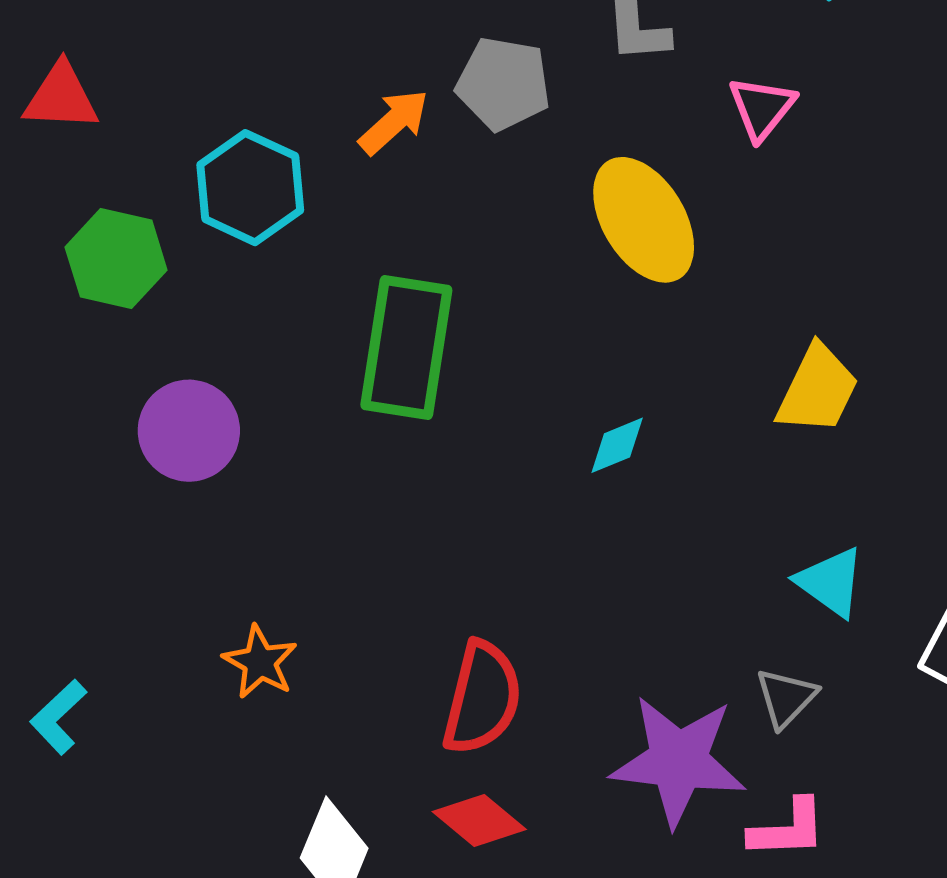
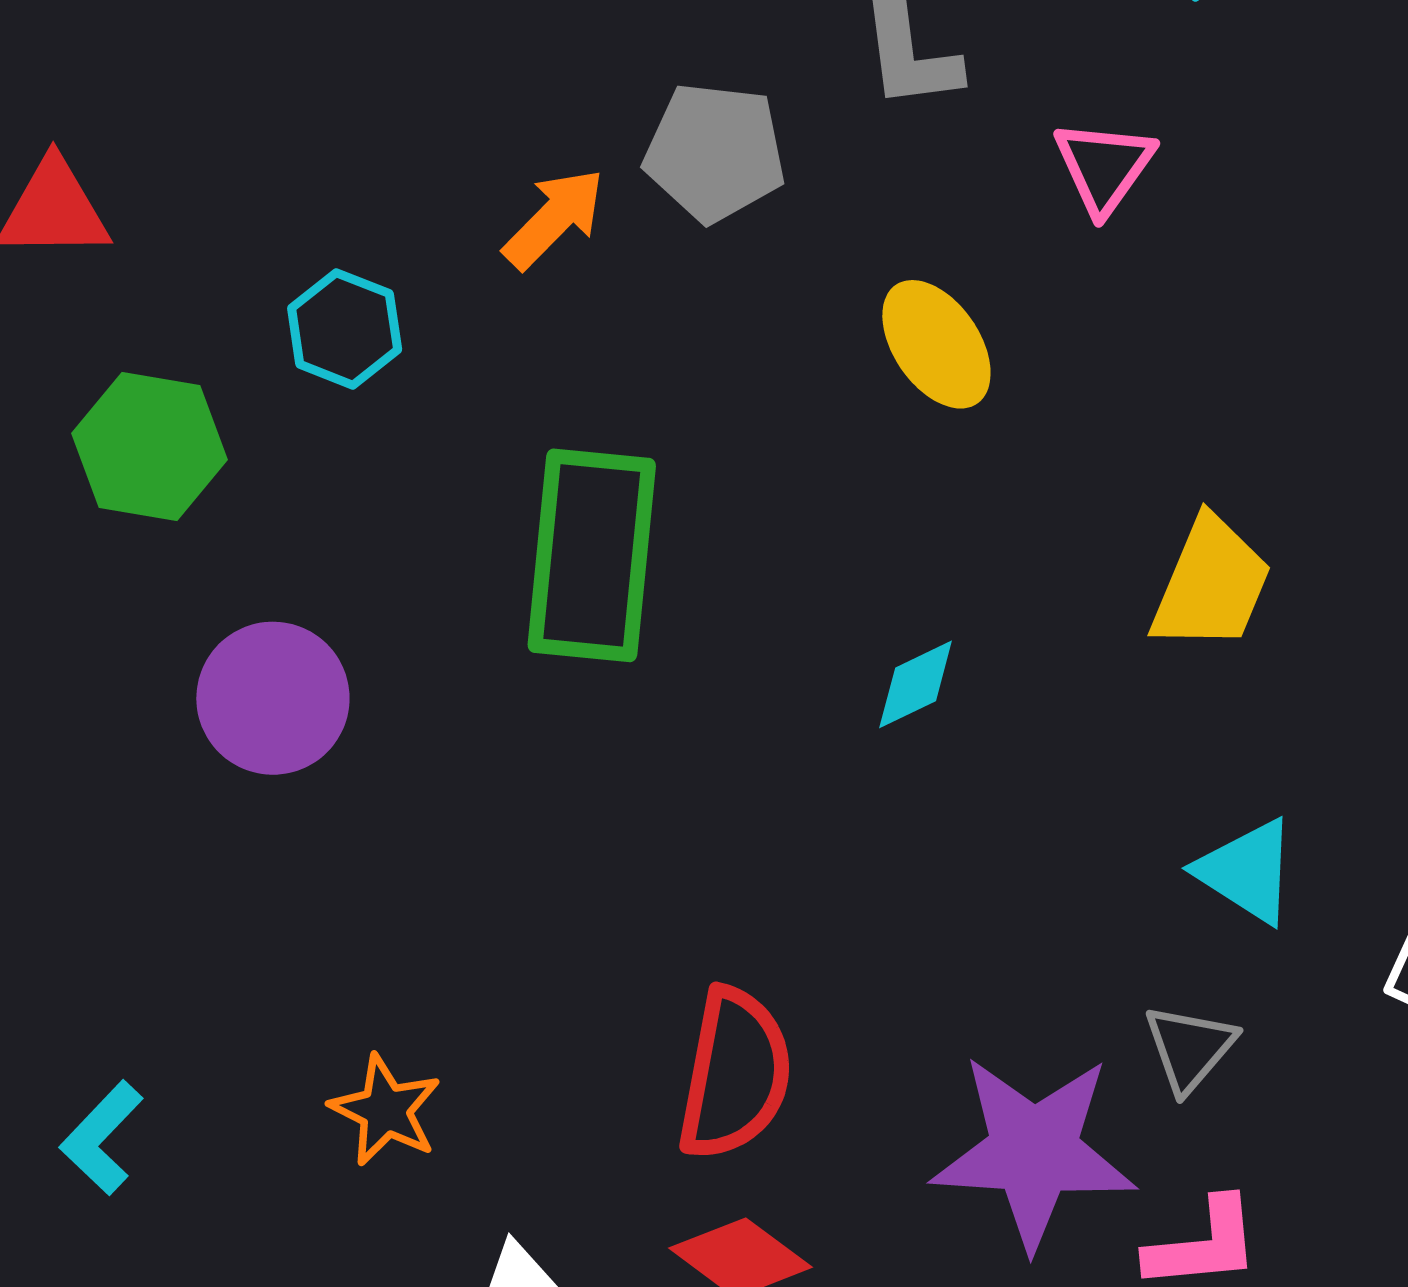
cyan hexagon: (250, 188) -> (345, 329), size x0.7
yellow ellipse: (644, 220) -> (936, 344), size x0.7
orange star: (260, 662) -> (385, 1110), moved

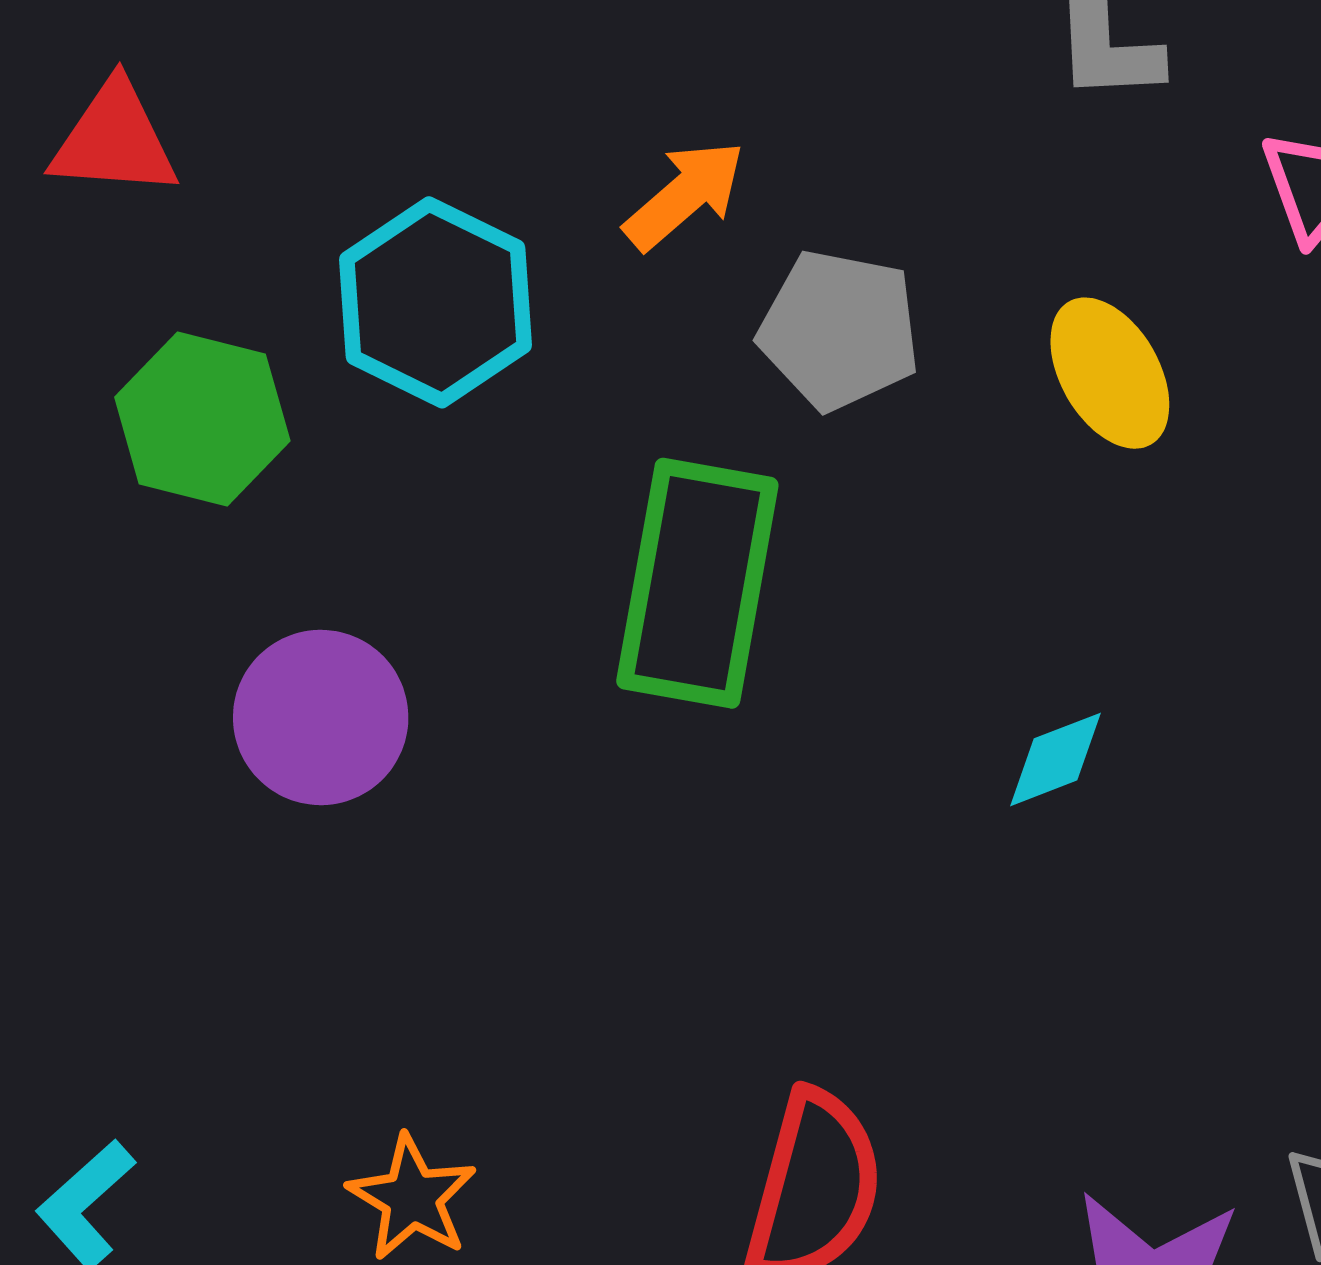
gray pentagon: (715, 152) -> (839, 330), moved
cyan hexagon: (345, 329) -> (435, 302), size x1.5

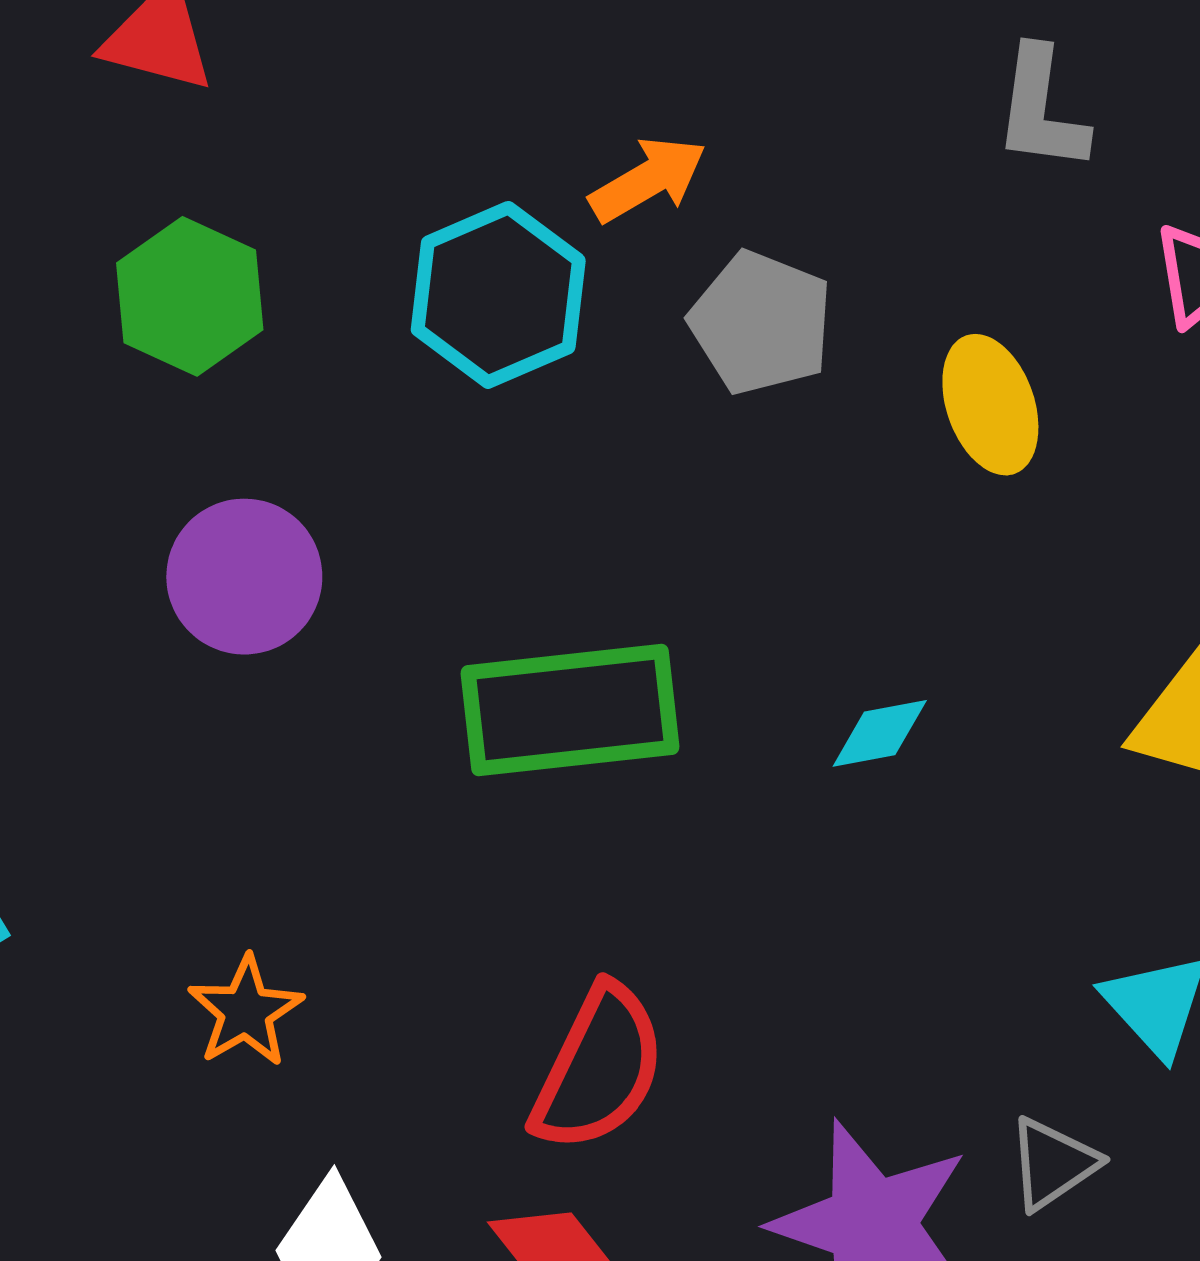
cyan hexagon: (435, 302) -> (498, 295), moved
green rectangle: (697, 583) -> (570, 710), moved, turned 63

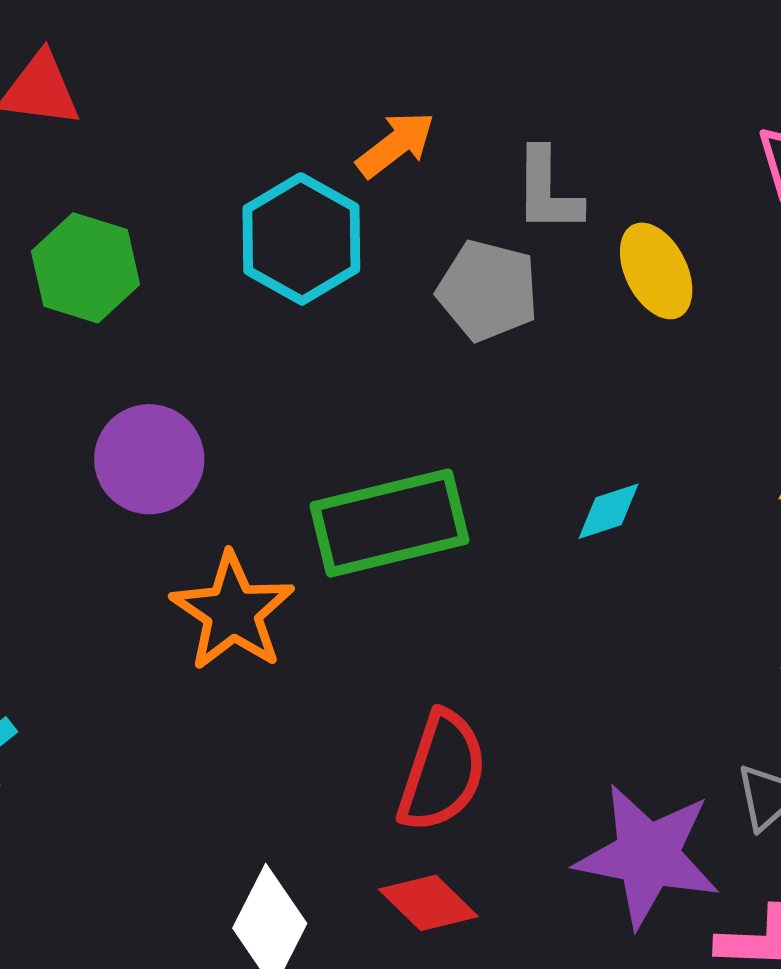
gray L-shape: (1041, 109) -> (548, 191), moved
gray pentagon: (761, 323) -> (488, 291), moved
orange star: (246, 1011) -> (233, 612), moved, size x1.5

